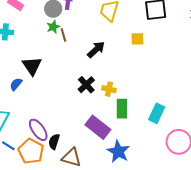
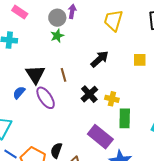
brown line: (63, 35) -> (63, 75), moved
yellow square: (137, 39) -> (140, 60), moved
purple ellipse: (38, 130) -> (46, 98), moved

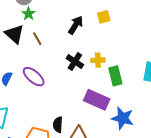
yellow square: (140, 60) -> (104, 17), moved
black triangle: (35, 74) -> (14, 34), moved
brown line: (63, 75) -> (37, 39), moved

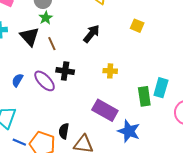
yellow square: (104, 17) -> (137, 26), moved, turned 32
black cross: (75, 62) -> (65, 71), moved, turned -30
green rectangle: (115, 76) -> (144, 96), moved

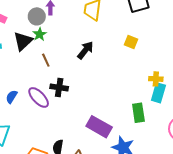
black triangle: (30, 37) -> (23, 41), moved, turned 30
yellow cross: (110, 71) -> (156, 79), moved
cyan rectangle: (161, 88) -> (158, 93), moved

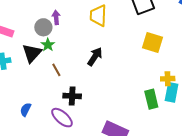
yellow square: (131, 42) -> (153, 42), moved, size x1.5
purple ellipse: (39, 97) -> (62, 118), moved
green rectangle: (138, 113) -> (151, 99), moved

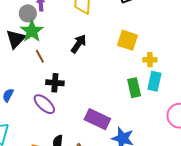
yellow square: (153, 42) -> (128, 40), moved
green star: (48, 45) -> (32, 31), size x1.6
yellow cross: (168, 79) -> (150, 60), moved

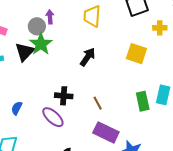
brown line: (40, 56) -> (98, 103), moved
yellow cross: (150, 60) -> (160, 28), moved

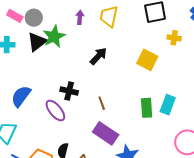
purple arrow: (50, 17) -> (80, 17), moved
gray circle: (37, 26) -> (34, 18), moved
blue semicircle: (17, 108) -> (21, 96), size x1.6

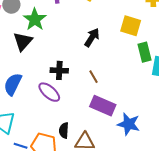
black triangle: (37, 42) -> (23, 41), moved
black arrow: (98, 56) -> (92, 37), moved
green rectangle: (147, 108) -> (145, 52), moved

